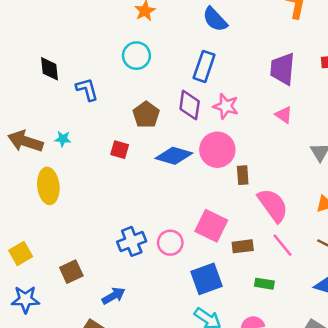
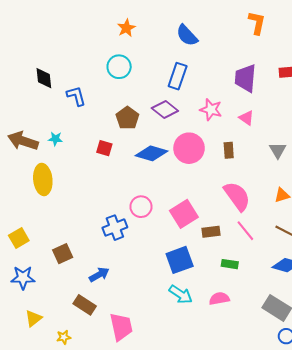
purple diamond: (190, 105) -> (165, 110), turned -60
pink star: (226, 106) -> (211, 110), moved
brown rectangle: (243, 175) -> (229, 150), moved
pink square: (211, 226) -> (184, 214), turned 32
pink circle: (170, 243) -> (141, 207), moved

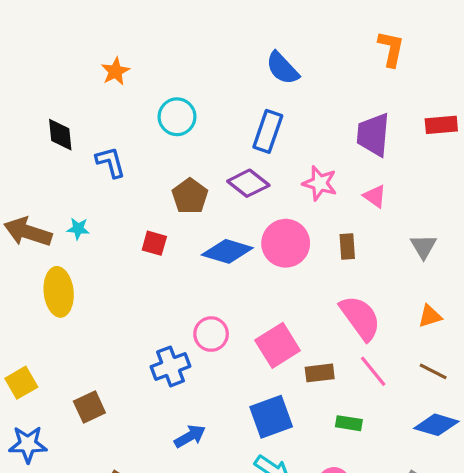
orange star: (126, 28) -> (115, 71), moved
blue arrow: (99, 275) -> (190, 436), moved

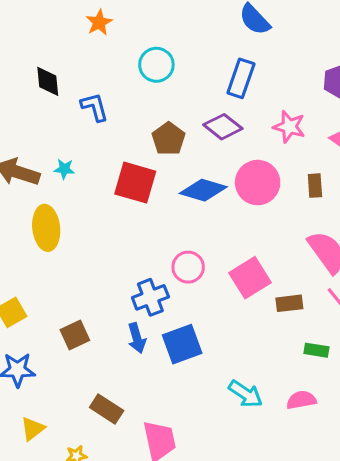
red square: (154, 243) -> (135, 183), size x1.8
blue square: (271, 417) -> (182, 344), moved
blue arrow: (190, 436) -> (137, 338), moved, turned 104

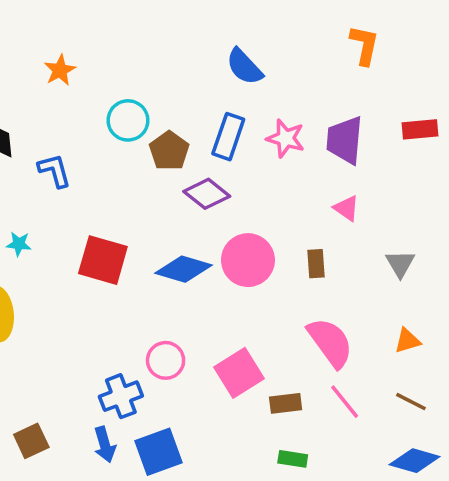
pink star: (289, 127) -> (286, 138), moved
brown pentagon: (169, 139) -> (169, 151), moved
green rectangle: (316, 350) -> (293, 459), moved

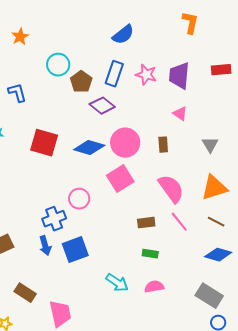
blue semicircle: (244, 67) -> (123, 35), turned -85
orange triangle: (407, 341) -> (214, 188), size x1.8
pink square: (239, 373) -> (120, 179), moved

